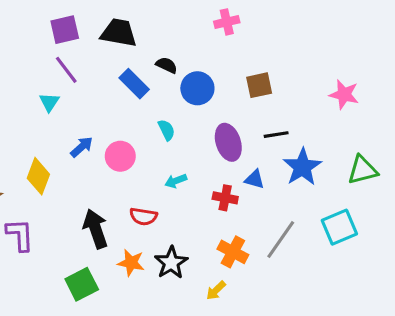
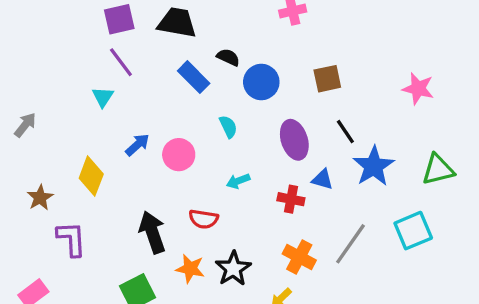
black line: (276, 135) -> (345, 132), turned 65

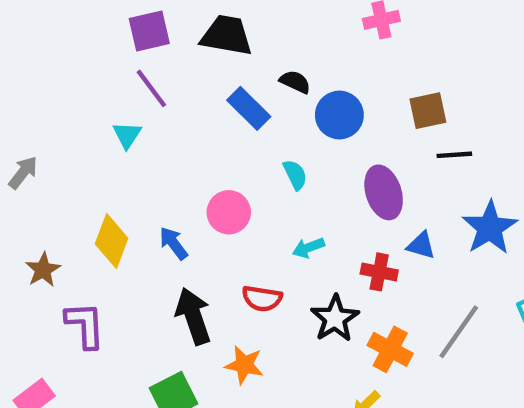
black line: (345, 132) -> (454, 155), moved, turned -60
blue arrow: (137, 145) -> (174, 243), moved, turned -85
black star: (233, 269) -> (335, 318), moved

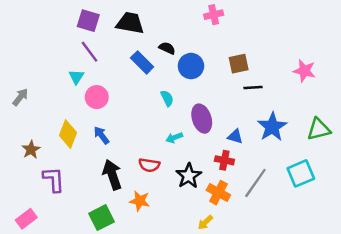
purple square: (149, 31) -> (88, 21), turned 30
purple ellipse: (384, 192) -> (202, 119), moved
pink circle: (229, 212) -> (97, 97), moved
red cross: (379, 272) -> (224, 160), moved

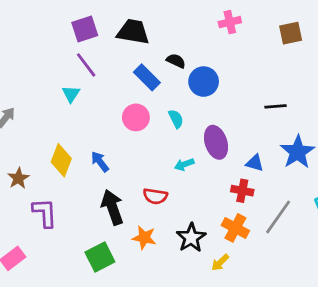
purple square: (88, 21) -> (85, 29), turned -35
brown square: (239, 64) -> (291, 33), moved
pink circle: (97, 97) -> (136, 117), moved
black star: (189, 176) -> (191, 238), moved

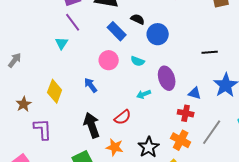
cyan semicircle: (176, 119) -> (138, 61), turned 136
blue arrow: (100, 162) -> (91, 85), moved
red semicircle: (155, 196) -> (123, 117), turned -48

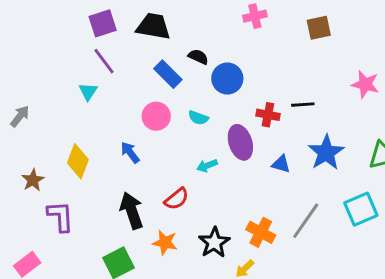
red cross: (186, 113) -> (268, 115), moved

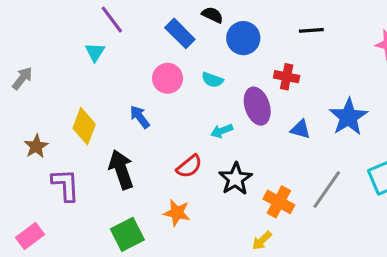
black line: (303, 105) -> (311, 30), moved
black arrow: (132, 211) -> (121, 169), moved
black star: (214, 242) -> (236, 179), moved

